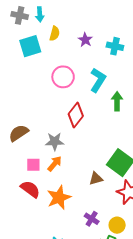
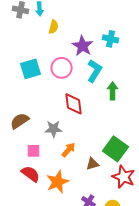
purple star: (85, 40) -> (83, 46), moved, size x1.5
cyan square: (30, 46) -> (31, 69), moved
red diamond: (76, 115) -> (74, 104), turned -45
orange arrow: (55, 164) -> (69, 150), moved

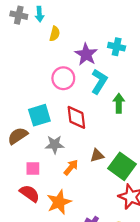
cyan square: (31, 69) -> (39, 115), moved
brown triangle: (93, 164) -> (97, 155), moved

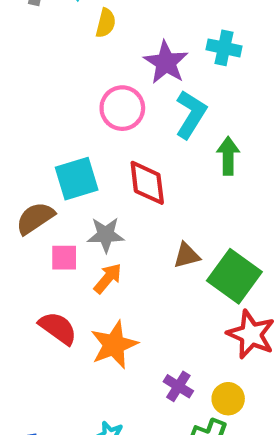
orange arrow: (71, 167) -> (108, 278), moved
pink square: (33, 168) -> (64, 258), moved

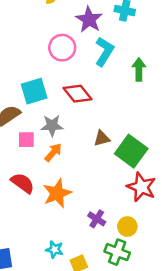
green arrow: (228, 156) -> (139, 69), moved
red diamond: (147, 183) -> (78, 94), turned -32

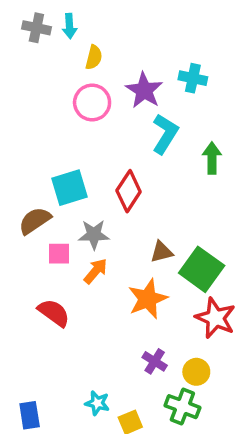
pink circle: (62, 48) -> (92, 103), moved
red diamond: (78, 94) -> (129, 191), turned 72
orange star: (57, 193) -> (148, 299), moved

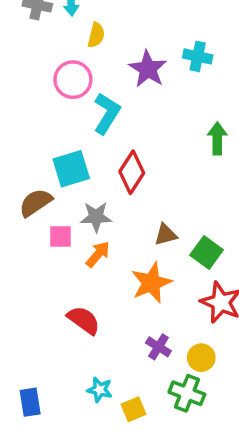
pink circle: (92, 103) -> (73, 80), moved
cyan L-shape: (165, 134) -> (107, 113), moved
green square: (202, 269) -> (207, 252), size x0.7
red semicircle: (54, 313) -> (84, 320), moved

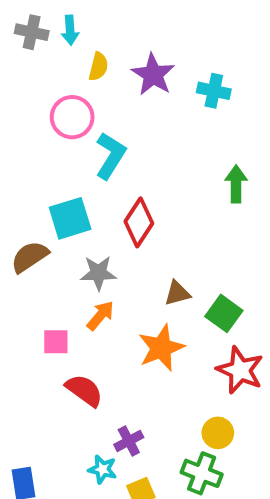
purple star: (148, 69) -> (153, 75), moved
pink square: (60, 236) -> (56, 342), moved
purple cross: (158, 347) -> (129, 441), moved, turned 30

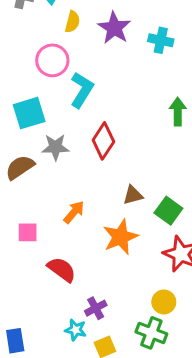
cyan square: (70, 218) -> (29, 113), moved
gray star: (98, 273) -> (55, 147), moved
pink square: (56, 342) -> (28, 232), moved

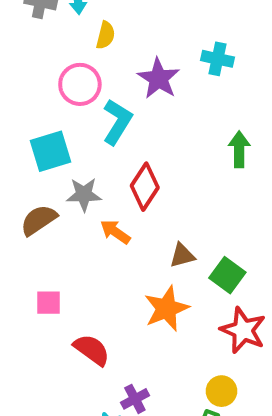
purple star: (114, 28) -> (159, 78), moved
orange arrow: (74, 212) -> (115, 232), moved, turned -95

